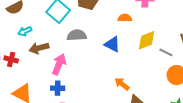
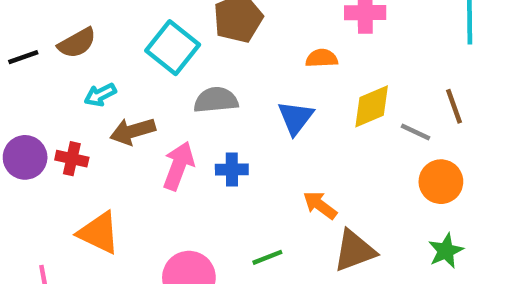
blue triangle: (112, 44) -> (296, 118), turned 42
blue cross: (58, 88) -> (232, 170), moved

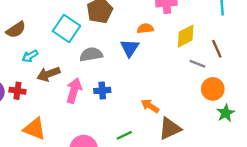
yellow diamond: (372, 106) -> (186, 36), moved
blue triangle: (296, 118) -> (130, 48), moved
green star: (446, 251) -> (226, 113), moved

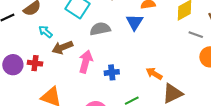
cyan arrow: (30, 56) -> (45, 32), turned 72
blue cross: (102, 90) -> (112, 72), moved

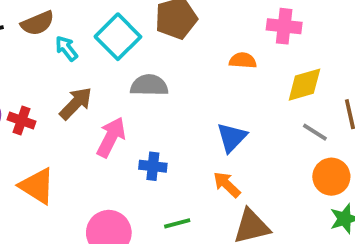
blue triangle: (135, 22) -> (232, 137), moved
cyan arrow: (45, 32) -> (66, 48), moved
brown arrow: (62, 47) -> (76, 103), turned 144

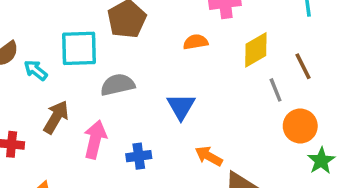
cyan square: (118, 37) -> (79, 48), turned -33
gray line: (315, 132) -> (276, 90), turned 50
blue triangle: (232, 137) -> (181, 106), moved

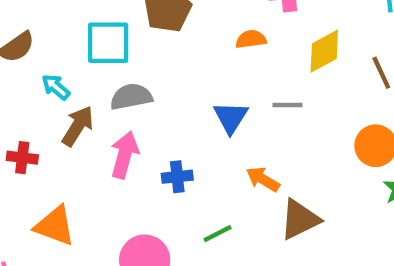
cyan arrow: (36, 70) -> (56, 87), moved
gray semicircle: (118, 85) -> (131, 97), moved
gray line: (276, 90) -> (287, 105), moved, turned -70

